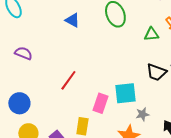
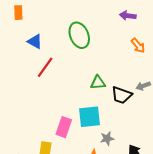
green triangle: (151, 34) -> (98, 83), moved
red line: (68, 80) -> (45, 67), moved

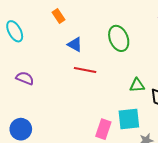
orange rectangle: (18, 13) -> (59, 16), turned -32
red line: (45, 67) -> (85, 70), turned 65

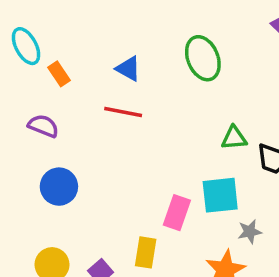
orange rectangle: (59, 16) -> (59, 74), moved
red line: (85, 70) -> (123, 112), moved
blue circle: (21, 129) -> (59, 187), moved

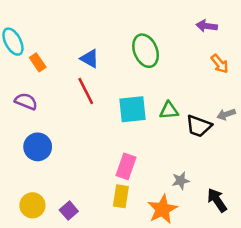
red line: (123, 112) -> (86, 91), turned 52
cyan square: (220, 195) -> (133, 109), moved
yellow rectangle: (146, 252) -> (121, 196), moved

